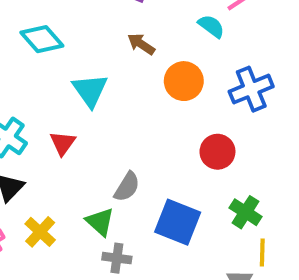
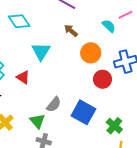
red triangle: (63, 143) -> (23, 77), turned -40
red circle: (217, 152) -> (103, 79), moved
blue square: (178, 222) -> (83, 112), moved

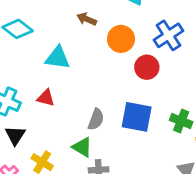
cyan triangle: (41, 51) -> (58, 58), turned -36

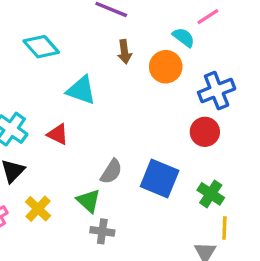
brown arrow: (87, 19) -> (125, 52), turned -132
orange circle: (121, 39) -> (166, 67), moved
red circle: (147, 67) -> (205, 132), moved

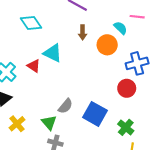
pink line: (208, 17) -> (137, 17), turned 32
red triangle: (58, 134) -> (34, 66), moved

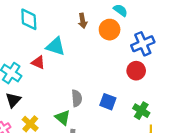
cyan diamond: (31, 23) -> (29, 19), turned 40
gray semicircle: (65, 106) -> (77, 98), turned -35
blue square: (95, 114) -> (108, 102), size x0.7

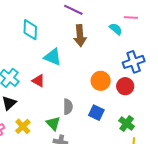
brown arrow: (83, 21) -> (80, 36), size x1.5
orange circle: (110, 30) -> (101, 81), moved
red triangle: (38, 62) -> (38, 81), moved

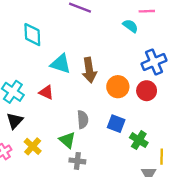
brown arrow: (80, 36) -> (89, 70), moved
green cross: (127, 124) -> (139, 140), moved

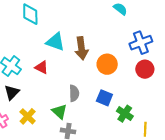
red circle: (147, 91) -> (145, 69), moved

